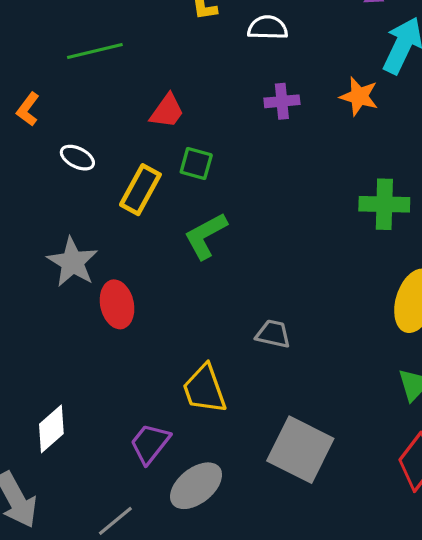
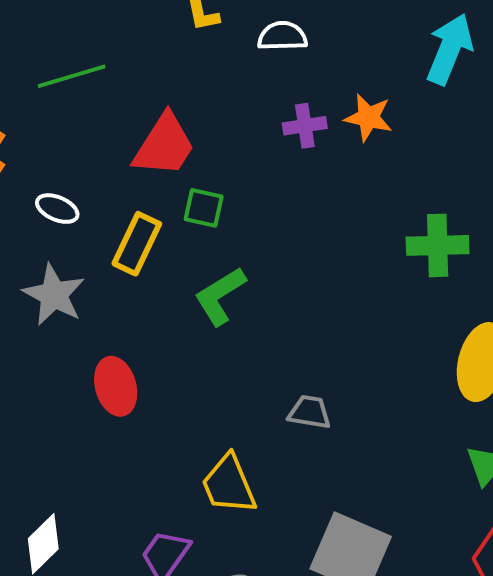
orange star: (359, 96) -> (368, 118), moved
red trapezoid: (167, 111) -> (164, 145), size x1.5
gray star: (73, 262) -> (54, 295), moved

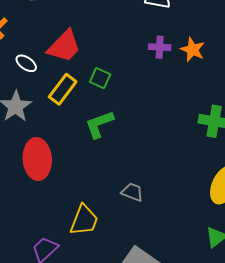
red trapezoid: (164, 145) -> (64, 46), moved
red ellipse: (116, 386) -> (37, 159), size x1.4
yellow trapezoid: (229, 485) -> (84, 220), turned -148

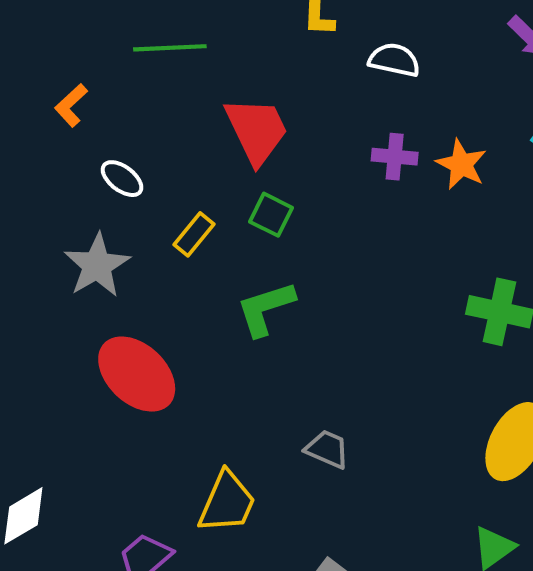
red trapezoid: (64, 46) -> (257, 130), moved, turned -72
yellow rectangle: (63, 89) -> (194, 234), size x0.7
red ellipse: (37, 159) -> (137, 374), turned -45

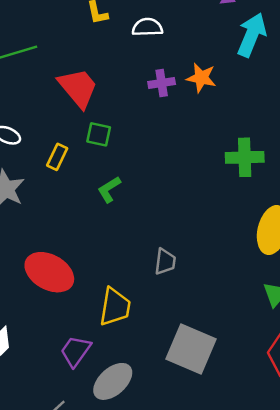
green L-shape: (266, 308) -> (109, 189), size x0.7
red ellipse: (137, 374) -> (49, 272), moved
gray trapezoid: (327, 449) -> (165, 262), turned 88

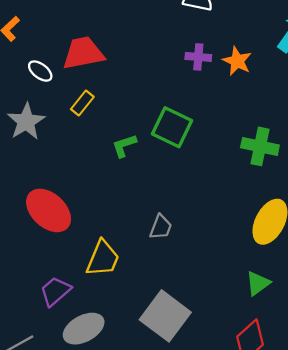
red trapezoid: (78, 88) -> (83, 53), moved, turned -75
green square: (99, 134) -> (172, 127), moved, size x1.6

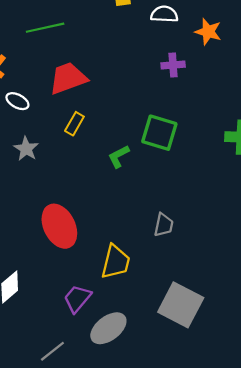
orange star: (237, 61) -> (208, 32), moved
white ellipse: (40, 71) -> (17, 101), moved
gray star: (26, 122) -> (26, 149), size x0.7
red ellipse: (49, 210) -> (59, 226), turned 30

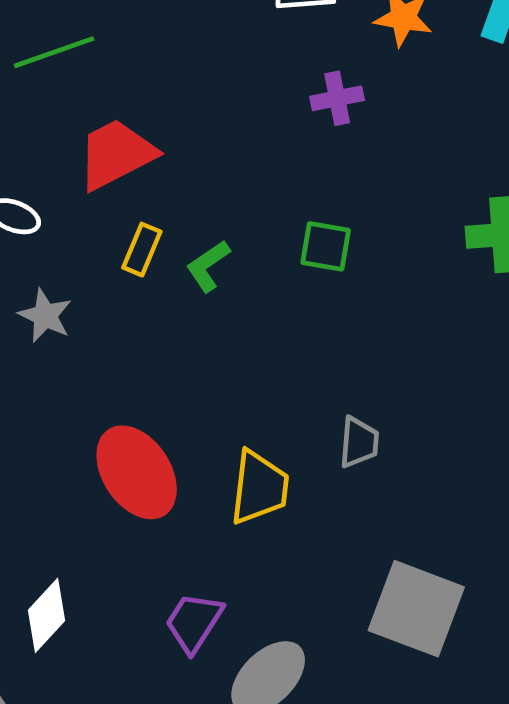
green square: (159, 133) -> (326, 246), size x0.7
green L-shape: (119, 156) -> (208, 266), moved
yellow trapezoid: (116, 262) -> (259, 488), moved

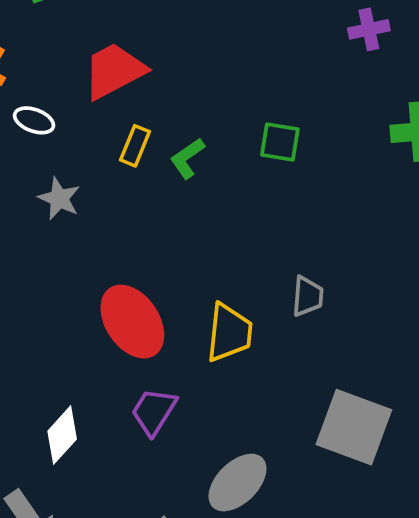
purple cross: (337, 98) -> (369, 29), moved
purple trapezoid: (194, 622) -> (154, 412), moved

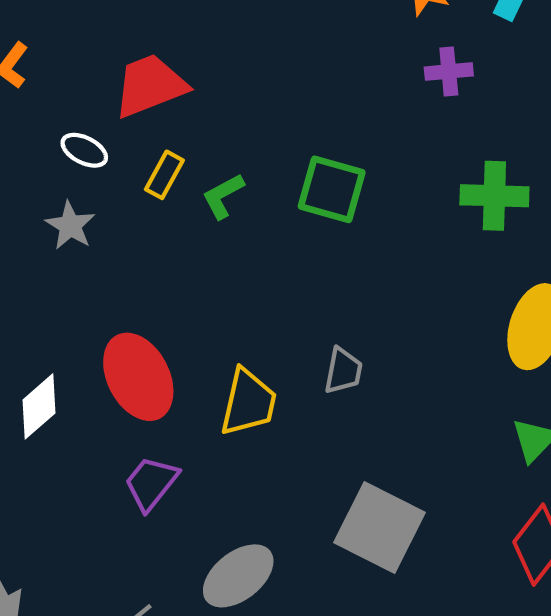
white ellipse: (34, 120) -> (84, 150), moved
green square: (280, 142) -> (332, 189), size x1.4
white diamond: (62, 435) -> (39, 406), moved

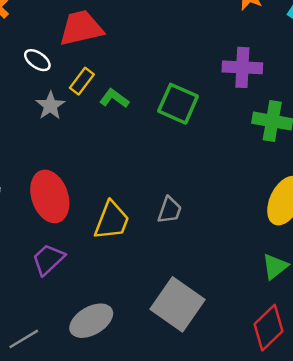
purple cross: (449, 71) -> (242, 67), moved, size x1.4
green L-shape: (223, 196) -> (114, 98), turned 56
gray star: (70, 226) -> (50, 106), moved

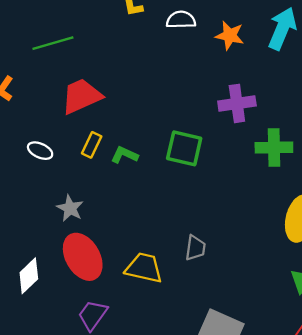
white ellipse: (37, 60) -> (40, 151), moved
gray star: (50, 106) -> (70, 208), moved
yellow trapezoid: (112, 221) -> (144, 268), turned -87

